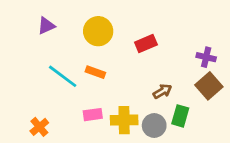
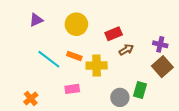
brown arrow: (162, 91) -> (126, 50), moved
yellow cross: (124, 120) -> (97, 66), moved

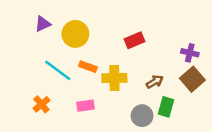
yellow circle: (76, 24) -> (75, 34), moved
brown arrow: (126, 50) -> (155, 82), moved
orange cross: (31, 98) -> (41, 104), moved

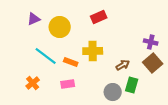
red rectangle: (134, 40) -> (99, 17), moved
orange rectangle: (88, 67) -> (71, 62), moved
yellow cross: (114, 78) -> (93, 51), moved

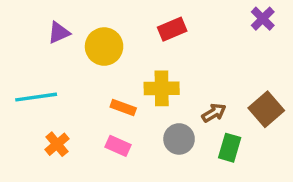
purple cross: (151, 42) -> (263, 19), moved, turned 32
cyan line: (46, 56) -> (36, 97), moved, turned -45
pink rectangle: (68, 84) -> (118, 146), turned 32
gray circle: (113, 92) -> (179, 139), moved

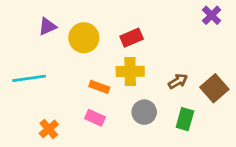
red rectangle: (172, 29) -> (132, 38), moved
brown arrow: (214, 113) -> (178, 81), moved
orange cross: (57, 144) -> (49, 129), moved

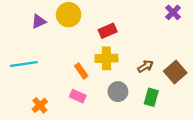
yellow circle: (84, 38) -> (69, 15), moved
orange rectangle: (99, 87) -> (81, 71), turned 35

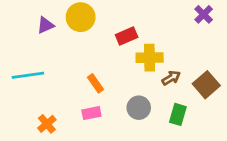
yellow cross: (106, 58) -> (150, 58), moved
pink rectangle: (78, 96) -> (91, 113), turned -35

